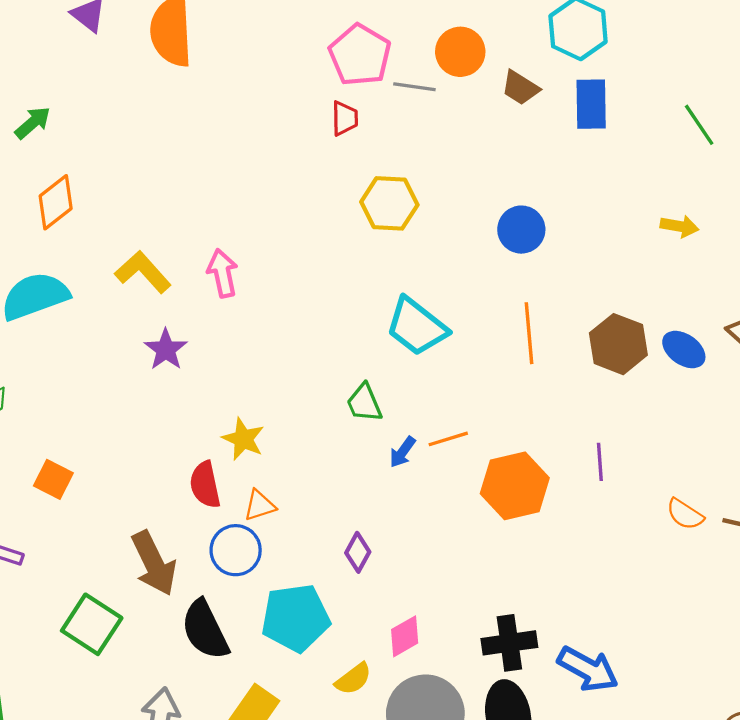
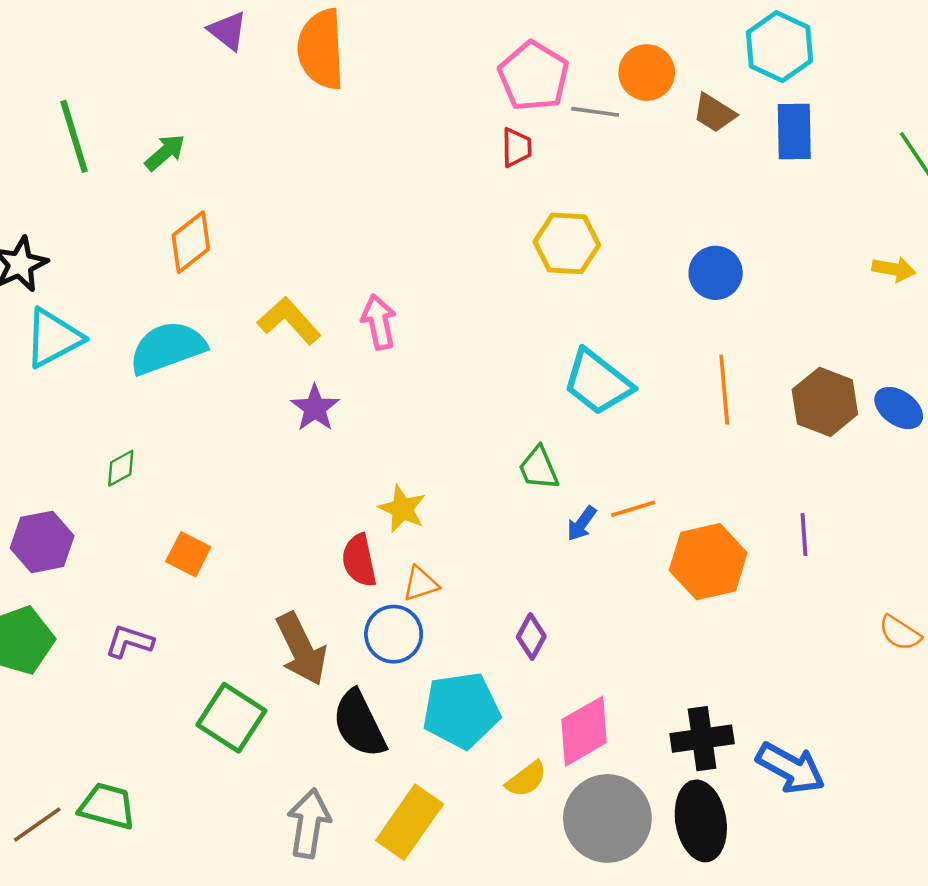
orange semicircle: (685, 514) -> (900, 633), moved
pink diamond: (405, 636) -> (584, 731), size x1.5

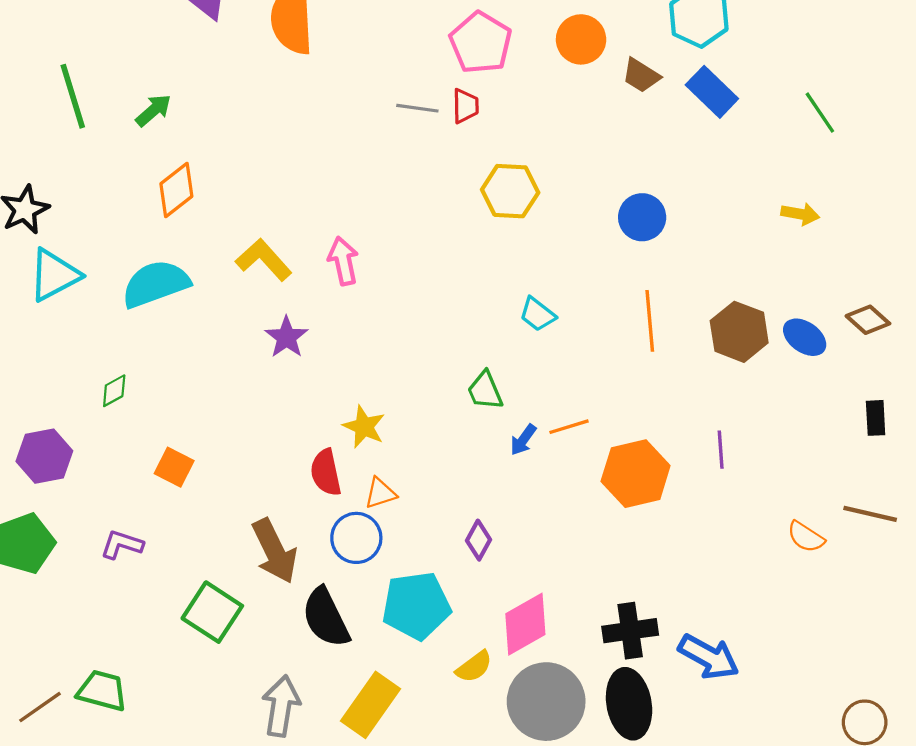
gray line: (595, 112) -> (417, 108), moved
blue rectangle: (794, 131) -> (712, 92), turned -45
cyan trapezoid: (598, 382) -> (537, 314), size x0.6

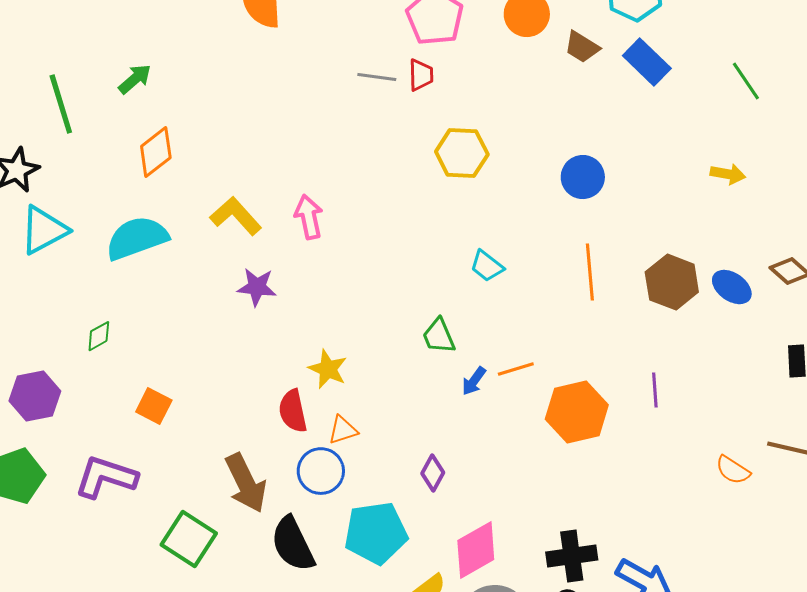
green line: (73, 96) -> (61, 104), moved
purple star: (287, 337) -> (257, 287), turned -30
purple L-shape: (122, 544) -> (106, 477), size x1.6

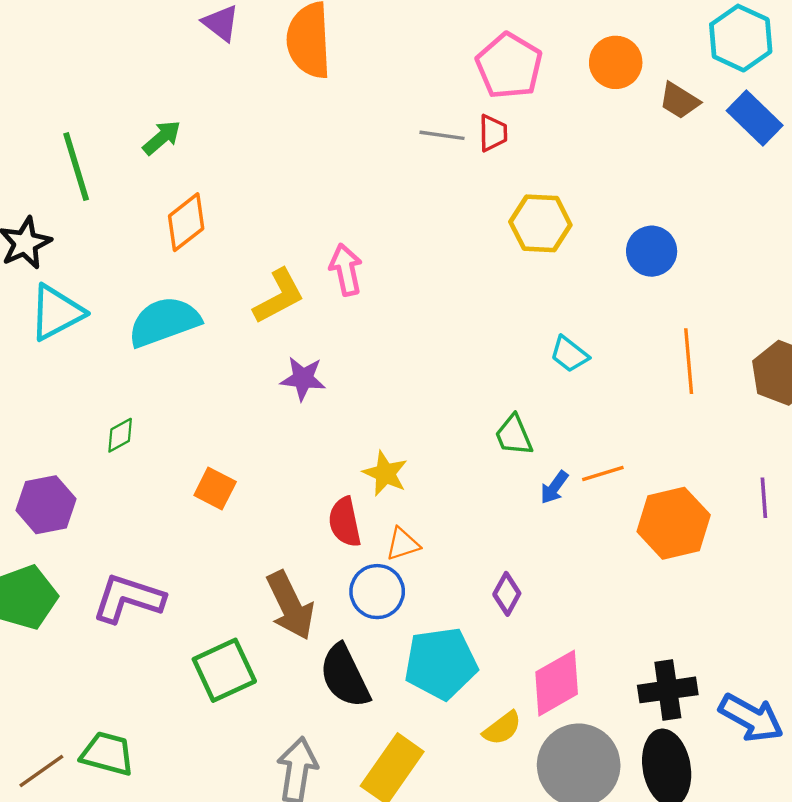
blue circle: (583, 177) -> (652, 251), moved
yellow L-shape: (236, 216) -> (279, 296), turned 104
pink arrow: (309, 217) -> (346, 270), moved
orange square: (154, 406) -> (215, 488), moved
green square: (189, 539) -> (224, 670), turned 32

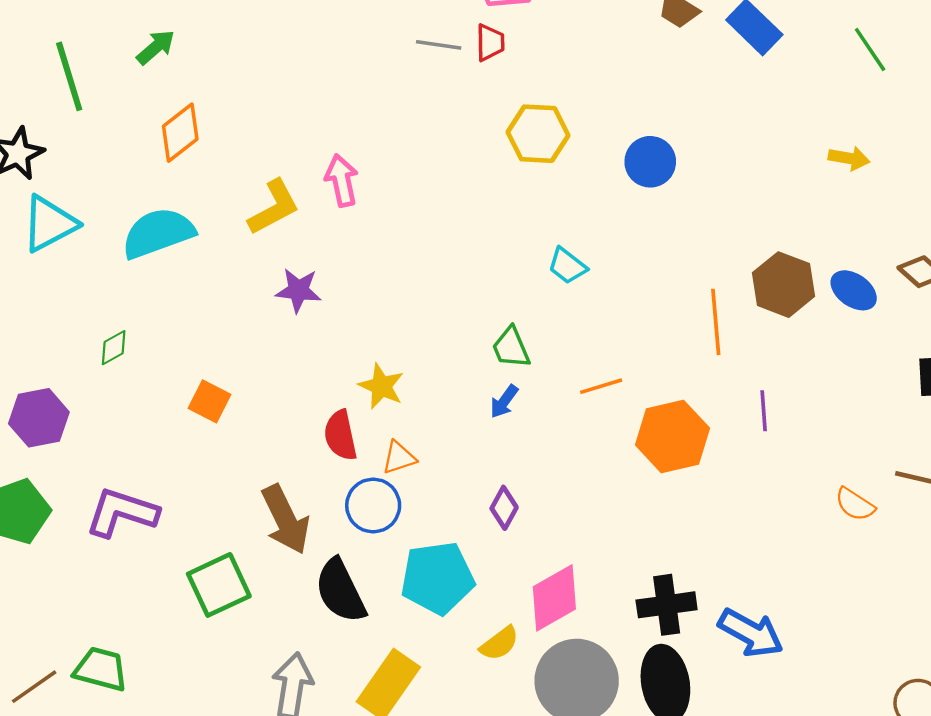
orange line: (689, 361) -> (716, 322), moved
blue arrow: (554, 487) -> (504, 401), moved

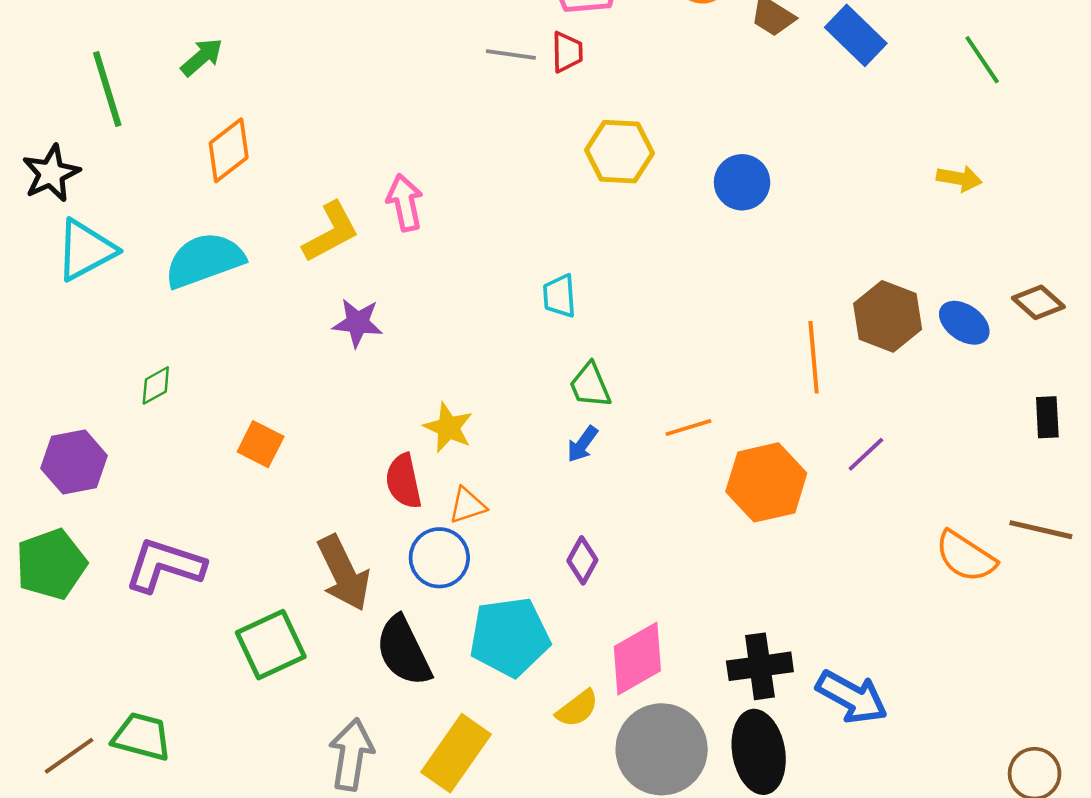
cyan trapezoid: (567, 266) -> (559, 296), moved, turned 48
purple line: (764, 411) -> (866, 454), turned 51
orange semicircle: (855, 504) -> (966, 557), size x1.4

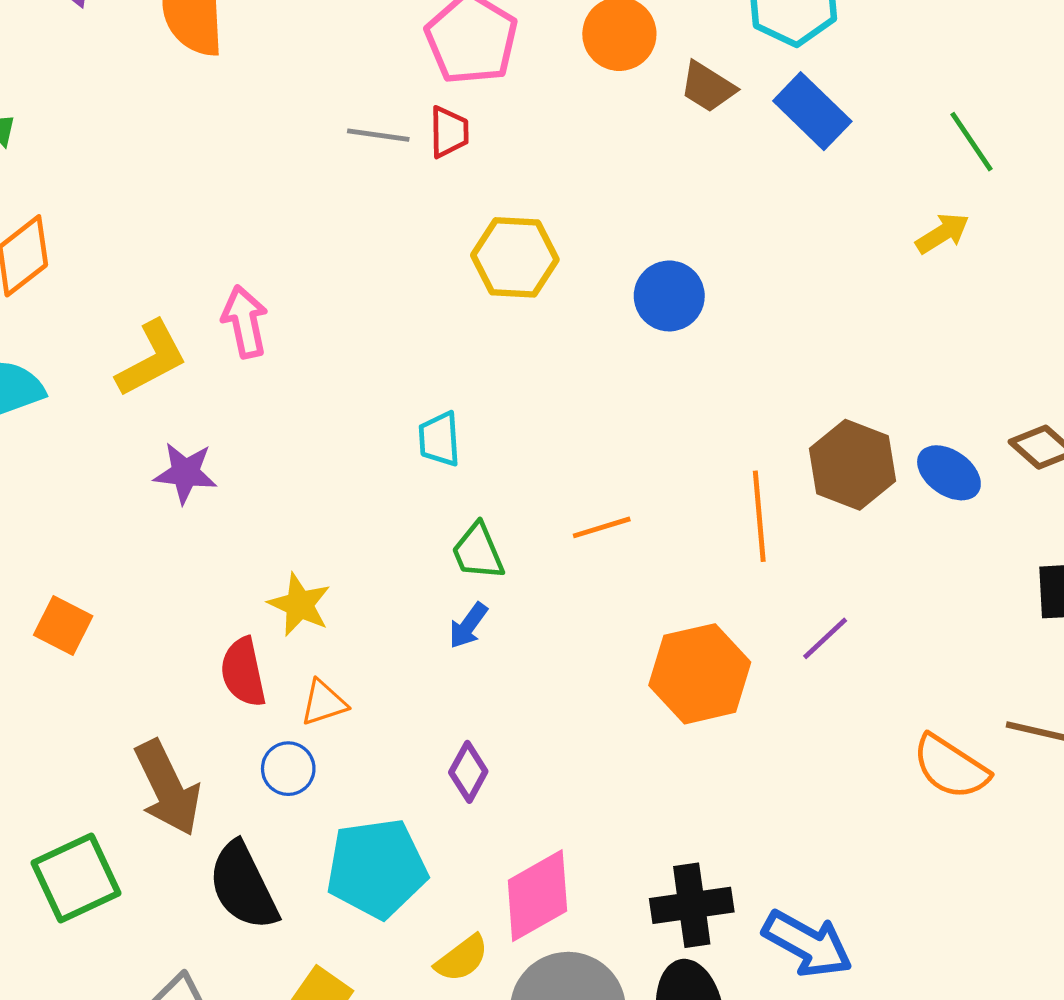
yellow arrow: (959, 178) -> (943, 233), moved, turned -42
orange line: (688, 428) -> (602, 527), moved
blue circle: (439, 558) -> (288, 769), size x0.7

